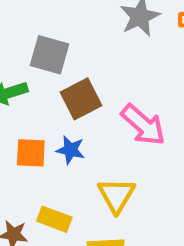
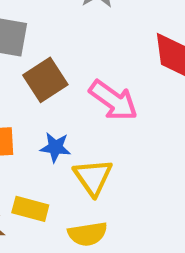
blue star: (70, 150) -> (55, 147), moved

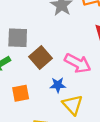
blue star: (55, 147) -> (58, 85), moved

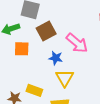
orange square: (21, 93) -> (22, 49), moved

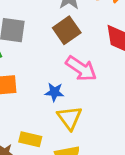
brown square: (46, 31) -> (67, 30), moved

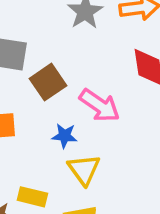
brown square: (67, 30) -> (48, 82), moved

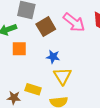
pink arrow: (100, 105) -> (74, 22), moved

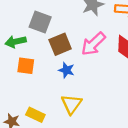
pink arrow: (74, 22) -> (93, 44), turned 90
blue star: (53, 57) -> (66, 70), moved

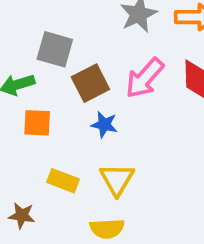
yellow rectangle: (35, 115) -> (63, 181), moved

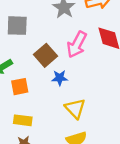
gray square: (55, 49) -> (17, 26), moved
yellow rectangle: (63, 181) -> (23, 120), moved

